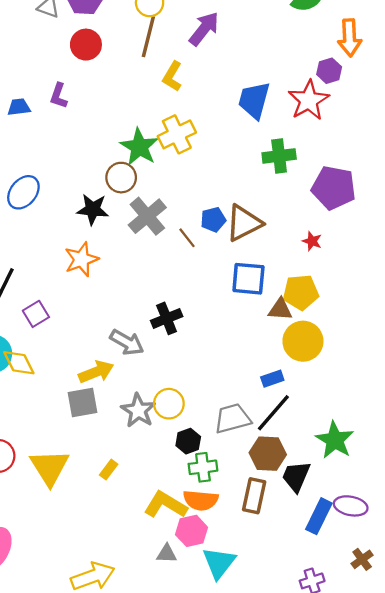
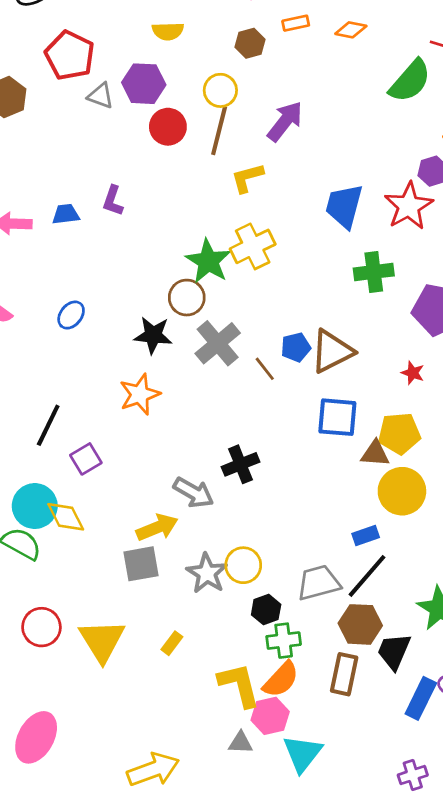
red circle: (86, 45) -> (168, 127), moved
yellow L-shape: (172, 76) -> (247, 178), turned 44
blue ellipse: (23, 192) -> (71, 315), size x0.7
orange semicircle: (201, 500) -> (281, 680), turned -52
yellow L-shape: (165, 505) -> (239, 685), turned 45

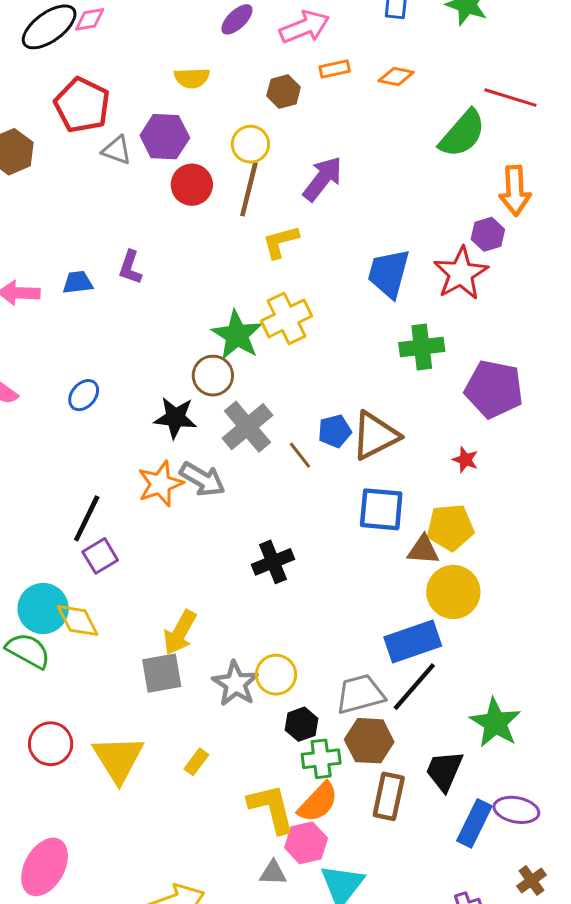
black line: (48, 425) -> (87, 518), moved
gray arrow: (193, 493) -> (202, 479), moved
yellow arrow: (157, 528) -> (180, 633), turned 141
blue rectangle: (366, 536) -> (413, 642), size x1.8
brown hexagon: (360, 624) -> (369, 741), moved

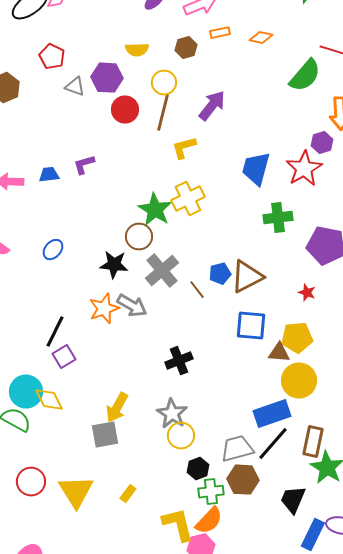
yellow semicircle: (192, 78) -> (137, 50), moved
red pentagon: (82, 105) -> (52, 57), size x0.7
purple L-shape: (130, 267) -> (84, 165), turned 55
gray star: (235, 684) -> (172, 414), moved
brown rectangle: (389, 796) -> (313, 442), moved

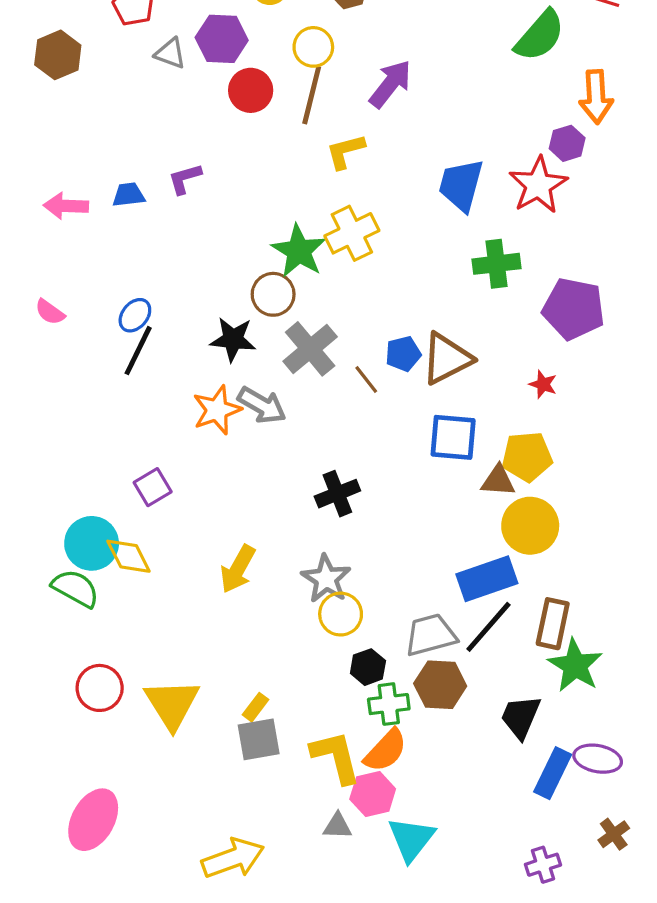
black line: (55, 332) -> (138, 351), moved
gray square: (105, 435) -> (259, 739), moved

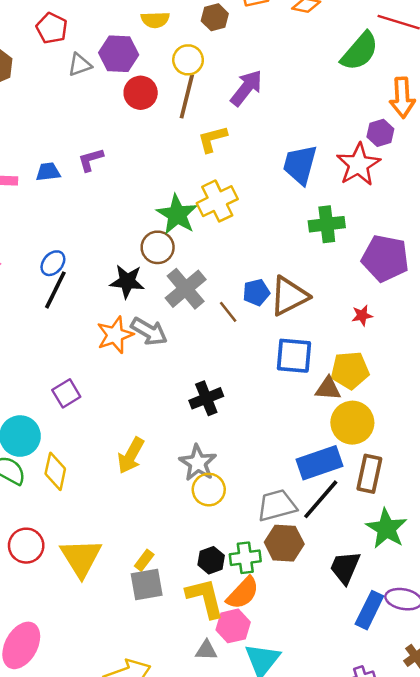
gray triangle: (170, 53) -> (80, 65), turned -40
red star: (543, 384) -> (362, 316), turned -30
yellow diamond: (129, 556) -> (55, 471), moved, turned 39
brown rectangle: (553, 624) -> (369, 474), moved
black hexagon: (368, 667) -> (211, 560), moved

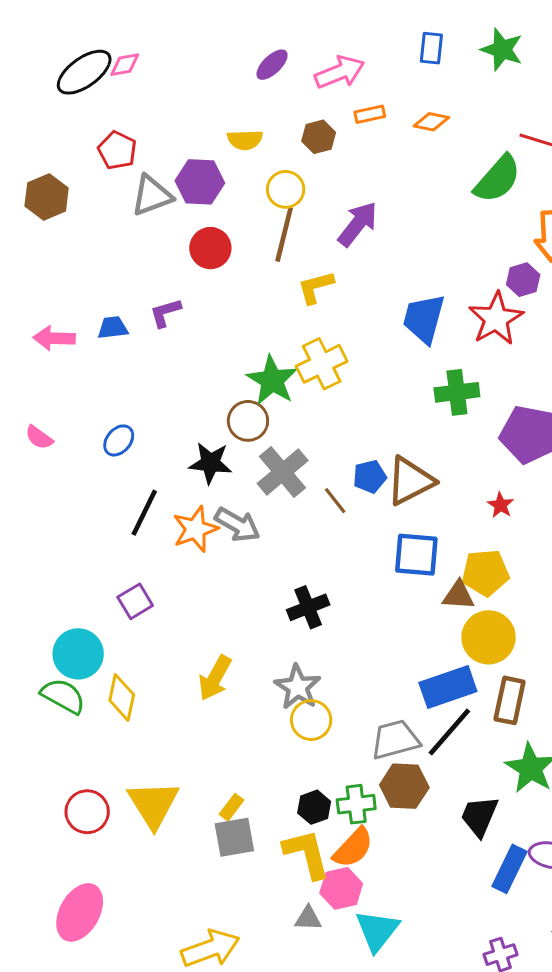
gray triangle: (80, 65) -> (152, 195), size x1.4
red circle: (141, 93) -> (210, 248), moved
black line: (55, 290) -> (144, 513), moved
red star: (362, 316) -> (501, 505), turned -30
red circle: (26, 546) -> (87, 812), moved

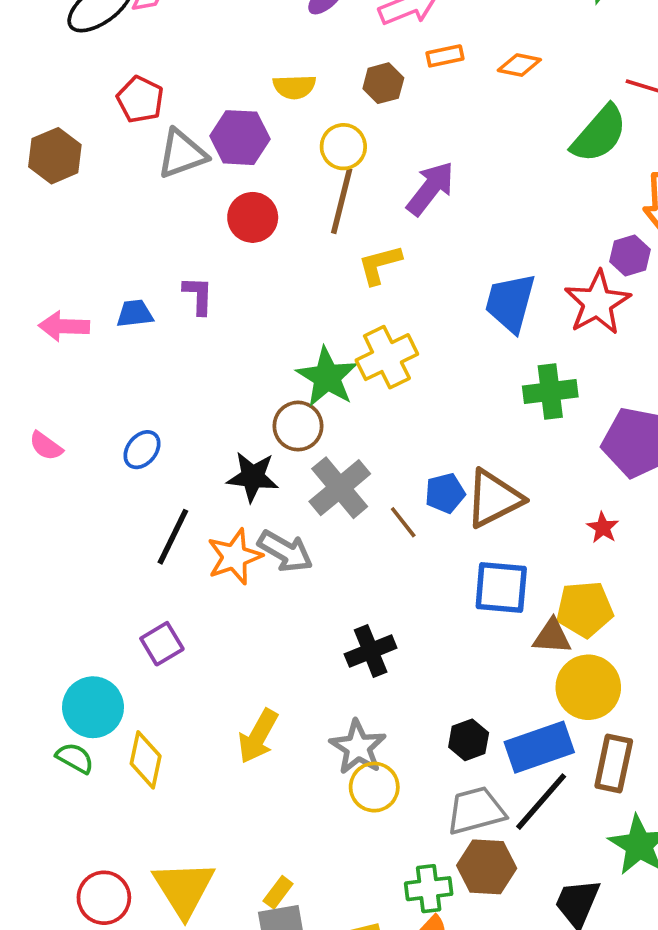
purple L-shape: (165, 313) -> (198, 295), turned 108
green semicircle: (63, 696) -> (75, 758), size x0.7
black hexagon: (314, 807) -> (469, 740), moved

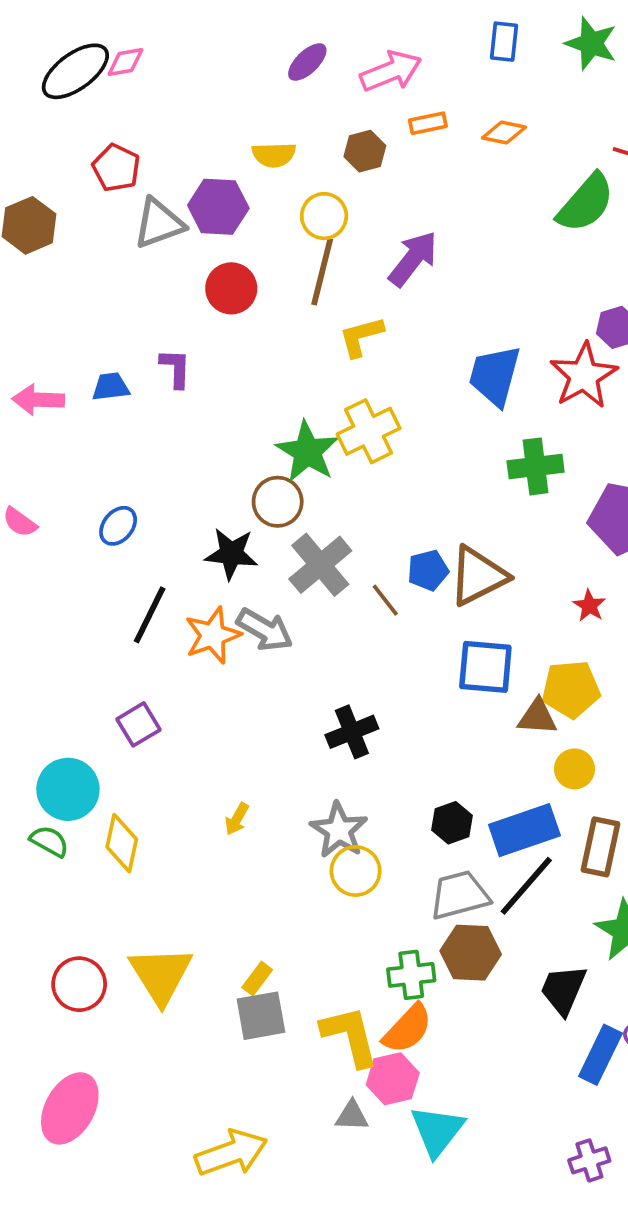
yellow circle: (588, 687) -> (574, 769), size x0.6
yellow arrow: (258, 736) -> (237, 819), size x0.6

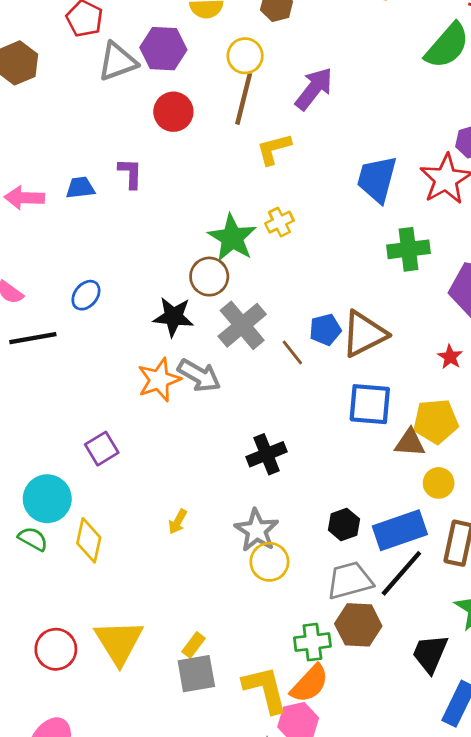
yellow cross: (369, 431) -> (279, 222), size x0.6
black line: (150, 615) -> (33, 338), moved, turned 54

